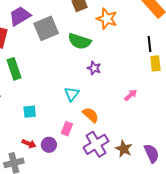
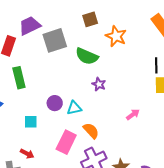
cyan triangle: (72, 94) -> (74, 108), turned 35
pink rectangle: (67, 129) -> (66, 142), size x1.6
purple circle: (49, 145) -> (55, 103), moved

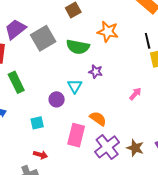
orange star: (116, 36) -> (108, 32), moved
cyan triangle: (74, 108) -> (75, 86), moved, turned -35

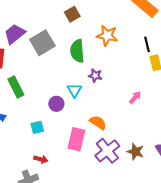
green semicircle: (78, 47) -> (77, 51), turned 75

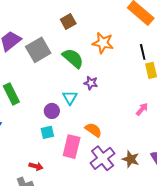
green semicircle: (77, 51) -> (73, 58), turned 135
pink arrow: (135, 97) -> (142, 109), moved
cyan square: (37, 127) -> (47, 132), moved

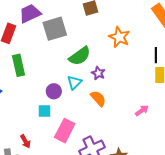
green semicircle: (73, 58) -> (80, 56), moved, turned 90
orange semicircle: (93, 130) -> (98, 98), moved
red arrow: (36, 166) -> (25, 141), turned 32

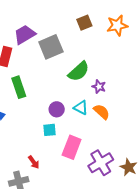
orange star: (119, 37) -> (117, 25), moved, turned -30
cyan triangle: (74, 82) -> (81, 108), moved, turned -42

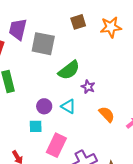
purple trapezoid: (25, 34) -> (18, 29), turned -50
gray square: (51, 47) -> (43, 44), turned 30
orange semicircle: (102, 112) -> (107, 114), moved

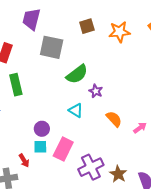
purple trapezoid: (18, 29) -> (31, 19), moved
purple circle: (44, 106) -> (42, 129), moved
cyan square: (36, 126) -> (40, 147), moved

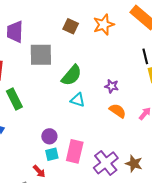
brown square: (87, 26) -> (71, 26), turned -35
purple star: (96, 91) -> (112, 86), moved
cyan triangle: (76, 110) -> (78, 100), moved

